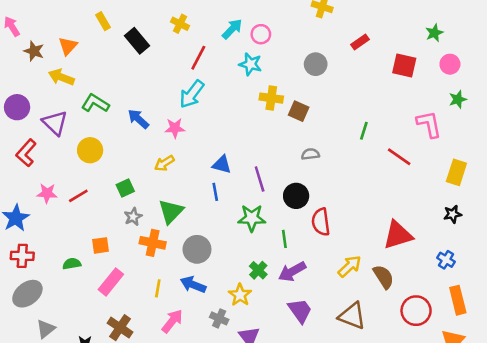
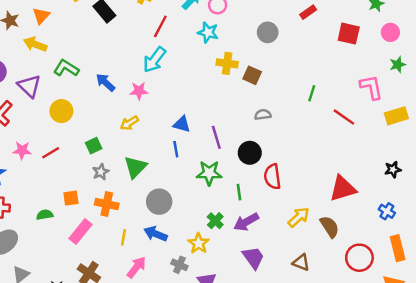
yellow rectangle: (456, 172) -> (396, 116), moved, turned 55
orange cross: (153, 243) -> (107, 204), moved
brown triangle: (352, 316) -> (301, 262), size x0.7

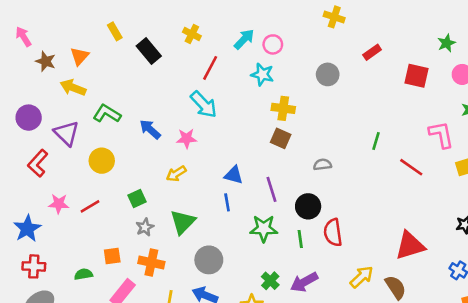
cyan arrow: (154, 60) -> (204, 104), turned -80
brown square: (252, 75) -> (281, 138), moved
green line: (239, 192) -> (300, 239), moved

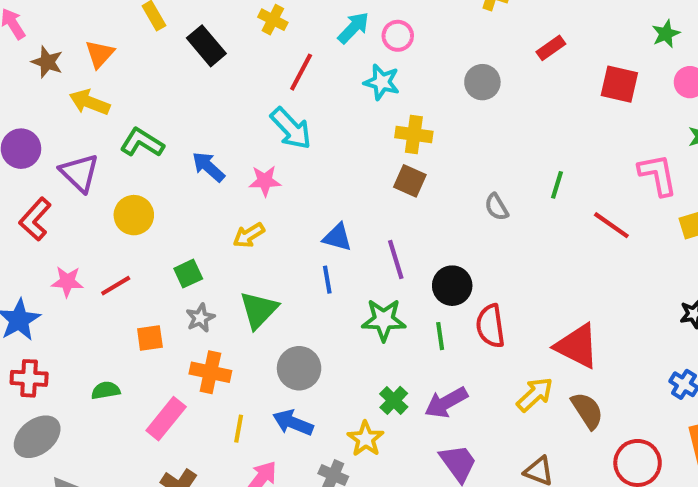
gray semicircle: (322, 165) -> (497, 207), moved, turned -114
red triangle: (410, 246) -> (577, 346), moved, turned 44
orange square: (112, 256) -> (150, 338), moved

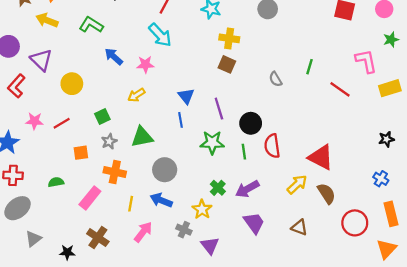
green L-shape: (142, 143) -> (91, 25), moved
blue triangle: (337, 237) -> (186, 96), turned 36
green triangle: (259, 310) -> (142, 137), turned 35

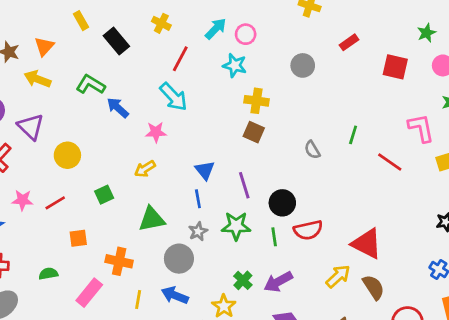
blue arrow: (114, 57) -> (118, 108), moved
gray star: (109, 141) -> (198, 231), moved
red semicircle: (272, 146) -> (308, 230), turned -95

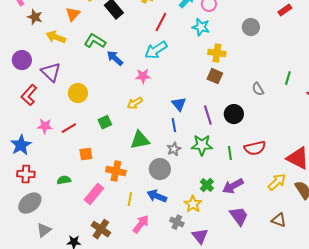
orange triangle: (44, 46) -> (73, 14), moved
cyan arrow: (174, 97) -> (156, 50), turned 100
black circle: (282, 203) -> (234, 114), moved

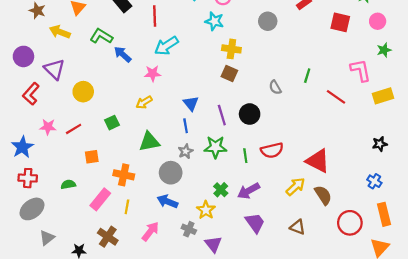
red line: (161, 22) -> (155, 16), moved, turned -30
yellow line: (130, 199) -> (127, 207), moved

